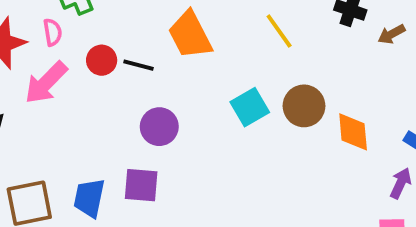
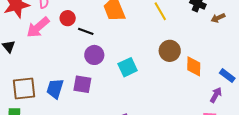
black line: (138, 65) -> (86, 31), moved
cyan square: (250, 107) -> (128, 67), moved

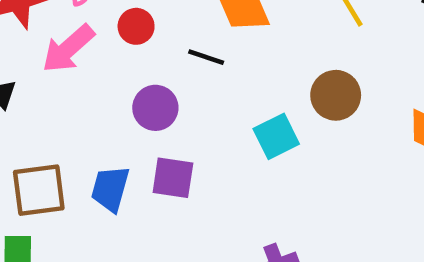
black line: (86, 31) -> (206, 57), moved
brown circle: (170, 51) -> (336, 95), moved
purple circle: (94, 55) -> (155, 108), moved

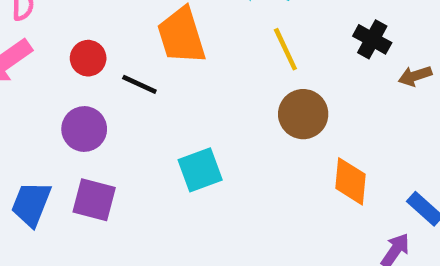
red circle: (136, 26) -> (88, 58), moved
brown circle: (336, 95) -> (303, 114), moved

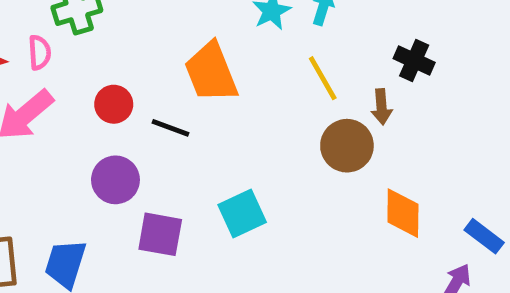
brown arrow: (415, 76) -> (381, 107), moved, turned -72
purple square: (94, 200) -> (160, 234), moved

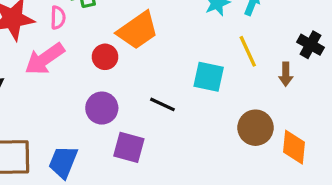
orange trapezoid: (211, 72) -> (138, 30), moved, turned -108
black line: (170, 128) -> (162, 104), moved
brown circle: (347, 146) -> (256, 128), moved
cyan square: (242, 214) -> (209, 77), moved, turned 32

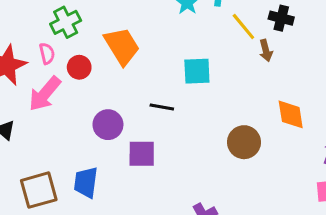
orange trapezoid: (138, 30) -> (122, 46), turned -72
yellow line: (248, 51) -> (243, 26), moved
red circle: (105, 57) -> (79, 67), moved
brown circle: (256, 128) -> (244, 142), moved

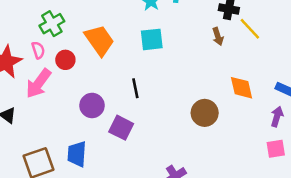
yellow line: (243, 26) -> (250, 29), moved
cyan square: (197, 71) -> (152, 39), moved
black line: (162, 107) -> (135, 88), turned 72
purple square: (142, 154) -> (121, 128), turned 30

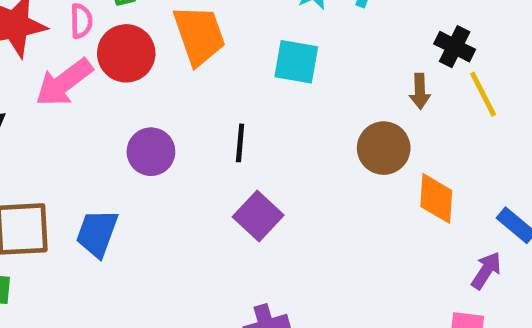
red circle: (65, 60) -> (126, 53), size x1.5
brown circle: (205, 113) -> (384, 148), moved
purple square: (121, 128) -> (258, 216), moved

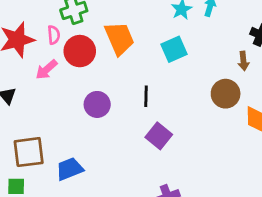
cyan square: (296, 62) -> (174, 49), turned -30
pink arrow: (64, 82) -> (46, 70), size x0.7
blue trapezoid: (97, 233) -> (70, 169), moved, turned 52

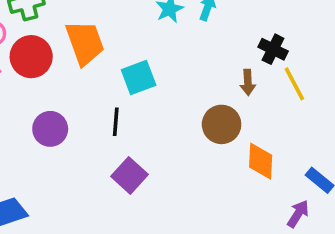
cyan square: (174, 49) -> (139, 77), moved

